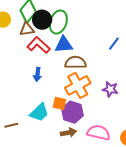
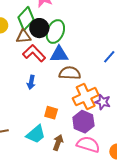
orange cross: (78, 85) -> (86, 97), moved
cyan trapezoid: (39, 112) -> (36, 134), moved
purple hexagon: (72, 112) -> (83, 122), moved
brown arrow: (68, 133) -> (58, 142), turned -63

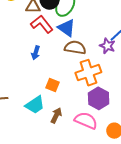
blue triangle: (59, 54) -> (67, 28), turned 30
purple star: (103, 102) -> (107, 46), moved
purple hexagon: (83, 122) -> (99, 98), moved

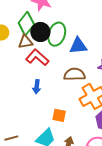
blue triangle: (67, 28) -> (78, 46), moved, turned -30

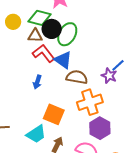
green diamond: (26, 24) -> (39, 18), turned 55
blue triangle: (78, 46) -> (63, 60), moved, turned 30
orange square: (59, 115) -> (54, 114), size x1.5

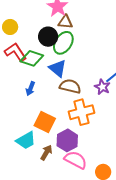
green diamond: (39, 18) -> (32, 58), moved
brown triangle: (35, 36) -> (65, 22), moved
red L-shape: (44, 53) -> (16, 52), moved
purple hexagon: (100, 128) -> (67, 140), moved

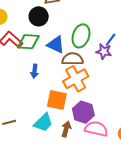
green ellipse: (63, 43) -> (81, 36), moved
orange cross: (82, 112) -> (76, 79), moved

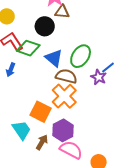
blue arrow: (35, 71) -> (11, 70), moved
orange cross: (76, 79) -> (64, 96), turned -30
cyan trapezoid: (43, 123) -> (22, 130), turned -95

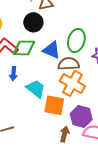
cyan trapezoid: (22, 130) -> (36, 89), moved

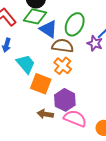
green diamond: (24, 48) -> (35, 16), moved
orange cross: (72, 83) -> (63, 66), size x0.7
brown arrow: (64, 134) -> (45, 114), turned -105

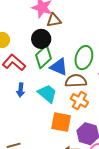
green diamond: (35, 16) -> (43, 57), turned -45
cyan trapezoid: (26, 64) -> (47, 94), moved

